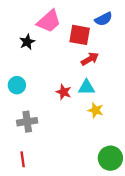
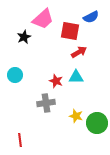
yellow star: (96, 110) -> (76, 116), moved
gray cross: (27, 122) -> (46, 103), moved
green circle: (110, 158) -> (97, 123), moved

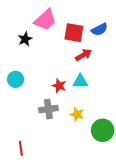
blue semicircle: (91, 17) -> (99, 29), moved
yellow star: (76, 116) -> (77, 114), moved

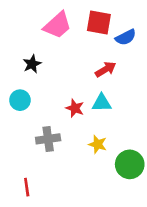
red square: (74, 33) -> (99, 23), moved
black star: (25, 39) -> (32, 64), moved
gray cross: (48, 109) -> (48, 139), moved

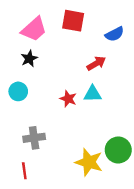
red square: (99, 23) -> (73, 21), moved
pink trapezoid: (57, 25) -> (34, 29), moved
gray cross: (48, 139) -> (34, 138), moved
yellow star: (98, 144) -> (89, 162), moved, size x1.6

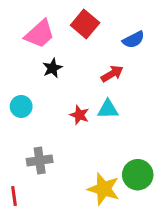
red square: (73, 21) -> (85, 24), turned 30
black star: (29, 59) -> (52, 68), moved
red line: (24, 171) -> (14, 196), moved

